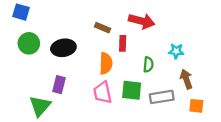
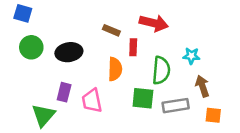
green semicircle: (148, 65) -> (161, 70), size x1.6
pink trapezoid: (103, 92) -> (92, 101), moved

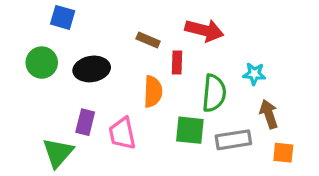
blue square: (23, 13) -> (63, 17), moved

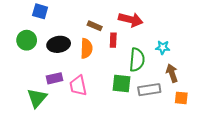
orange semicircle: (153, 92) -> (86, 48), moved
purple rectangle: (85, 122) -> (54, 78), turned 63

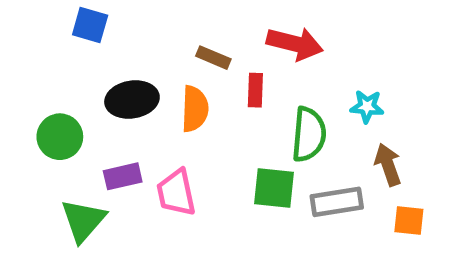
green circle: (27, 40) -> (60, 137), moved

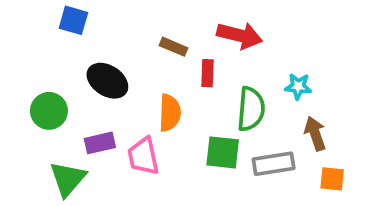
black ellipse: (132, 99) -> (107, 81), turned 42
orange semicircle: (195, 109) -> (170, 113), moved

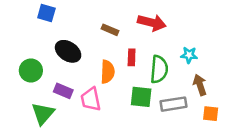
red rectangle: (208, 73) -> (132, 57), moved
purple rectangle: (100, 143) -> (63, 91), turned 36

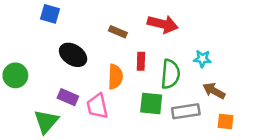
green circle: (31, 71) -> (15, 75), moved
brown arrow: (200, 85) -> (214, 91), turned -42

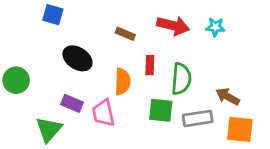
cyan star: (202, 59) -> (215, 27), moved
orange square: (225, 121) -> (240, 129), size x1.5

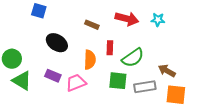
green semicircle: (181, 79) -> (133, 58), turned 50
pink trapezoid: (103, 113) -> (76, 83), turned 80
green triangle: (49, 129) -> (22, 81), moved, turned -40

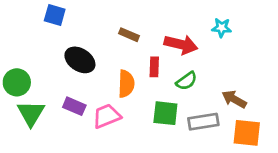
red arrow: (127, 19) -> (181, 44), moved
green semicircle: (133, 58) -> (187, 81), size x0.7
green triangle: (22, 81) -> (31, 113), turned 30

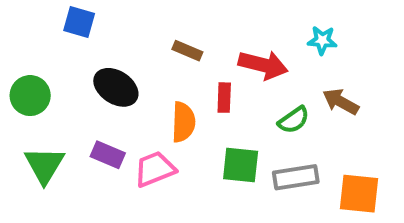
green semicircle: (187, 81) -> (294, 120), moved
green circle: (17, 82) -> (30, 96), moved
brown arrow: (234, 99) -> (341, 102), moved

